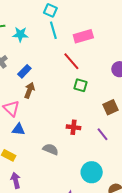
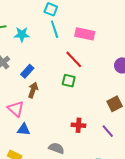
pink rectangle: (83, 36) -> (85, 34), turned 30
green square: (80, 85) -> (69, 81), moved

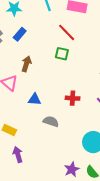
blue rectangle: (27, 71) -> (20, 34), moved
blue triangle: (24, 129) -> (35, 99), moved

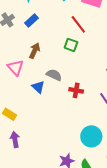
blue triangle: (35, 99) -> (38, 87), turned 32
gray semicircle: (51, 122) -> (54, 75), moved

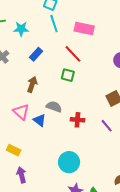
blue rectangle: (31, 20) -> (36, 54), moved
pink triangle: (15, 68) -> (21, 112), moved
cyan circle: (91, 136) -> (69, 162), moved

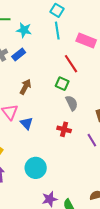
blue rectangle: (36, 54) -> (19, 55), moved
gray semicircle: (54, 107) -> (72, 103), moved, turned 35
cyan circle: (69, 162) -> (36, 168), moved

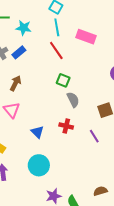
red line: (71, 64) -> (56, 50), moved
brown arrow: (25, 87) -> (16, 83), moved
blue triangle: (27, 123) -> (37, 132), moved

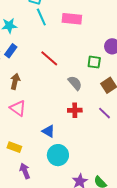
red line: (56, 50) -> (49, 58), moved
green square: (63, 80) -> (94, 62), moved
blue triangle: (37, 132) -> (48, 131), moved

